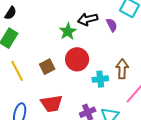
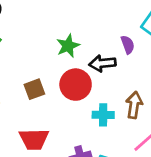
black arrow: (88, 19) -> (102, 63), moved

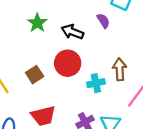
green star: (68, 46) -> (37, 23), moved
black arrow: (102, 63) -> (72, 32), moved, turned 40

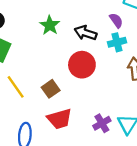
brown square: (35, 75) -> (51, 89), moved
cyan cross: (96, 83) -> (117, 42), moved

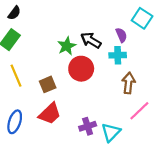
green star: (50, 25) -> (67, 46), moved
red trapezoid: (60, 119) -> (50, 114), turned -40

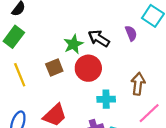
cyan cross: (118, 55) -> (106, 99), moved
brown square: (48, 84) -> (54, 68), moved

